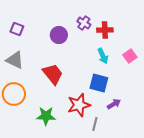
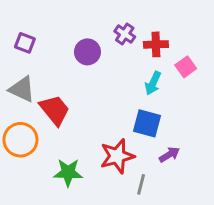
cyan arrow: (103, 56) -> (153, 83), turned 49
pink square: (130, 56) -> (186, 67), moved
red trapezoid: (53, 74) -> (55, 110), moved

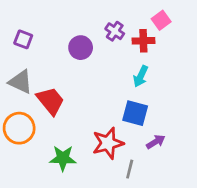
pink square: (186, 67) -> (161, 20), moved

